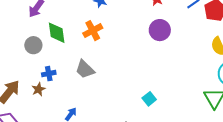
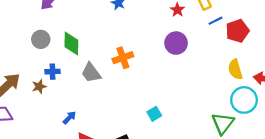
orange cross: (93, 31) -> (123, 58), moved
green diamond: (57, 33) -> (71, 43), moved

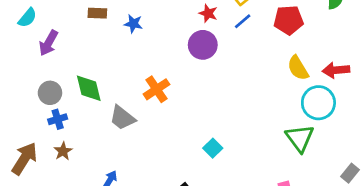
blue line: (215, 21) -> (243, 21), moved
red pentagon: (237, 31) -> (289, 20), turned 30
purple circle: (176, 43) -> (203, 45), moved
blue cross: (53, 72) -> (58, 119), moved

